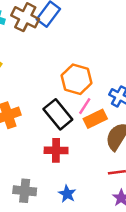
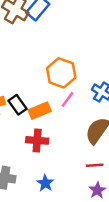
black rectangle: (58, 114) -> (17, 105), moved, size x0.7
orange rectangle: (95, 119) -> (40, 111), moved

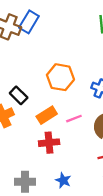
pink line: (68, 99) -> (74, 119), moved, turned 42
black rectangle: (17, 105) -> (19, 95), moved

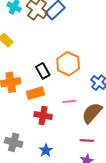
black rectangle: (19, 95) -> (43, 71), moved
orange rectangle: (47, 115) -> (35, 93), moved

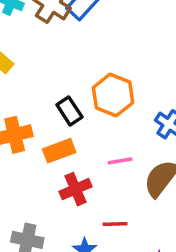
red cross: (43, 116) -> (75, 189), turned -30
red line: (87, 140) -> (115, 224), moved

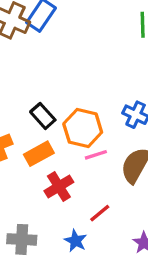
orange hexagon: (113, 95) -> (83, 128), moved
red line: (115, 224) -> (100, 213), turned -30

